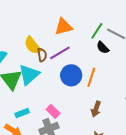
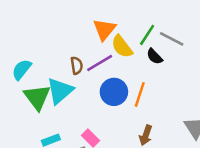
orange triangle: (64, 27) -> (104, 29), turned -36
yellow semicircle: (32, 45) -> (122, 47), moved

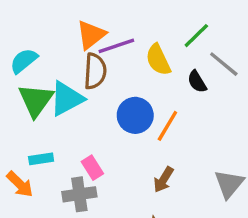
orange triangle: (104, 29) -> (91, 35), moved
green line: (147, 35) -> (196, 36), moved
purple line: (100, 63) -> (116, 46), moved
brown semicircle: (77, 66) -> (95, 71), size x1.5

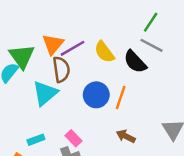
green line: (196, 36) -> (151, 22), moved
black semicircle: (197, 82) -> (135, 62), size x1.5
green triangle: (36, 100) -> (22, 56), moved
brown arrow: (163, 180) -> (126, 136), turned 96

